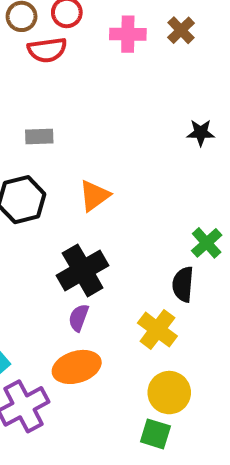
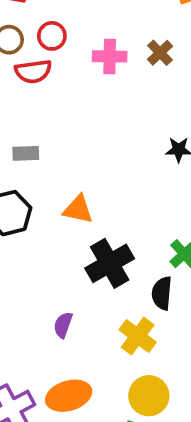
orange triangle: (94, 196) -> (78, 209), turned 48
black cross: (83, 270) -> (110, 263), moved
orange ellipse: (77, 367) -> (69, 396), moved

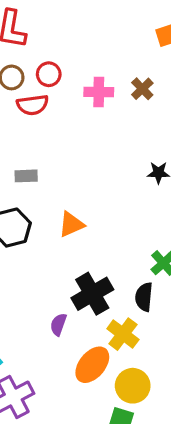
orange triangle: (78, 209) -> (71, 224), turned -36
black cross: (110, 263) -> (92, 294), moved
orange ellipse: (69, 396) -> (92, 365), moved, turned -33

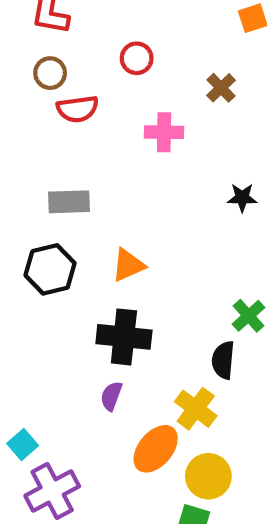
red circle: (49, 74) -> (137, 58), moved
pink cross: (99, 92) -> (164, 132), moved
gray rectangle: (26, 176) -> (69, 202), size x1.4
black cross: (92, 294) -> (124, 337), moved, turned 36

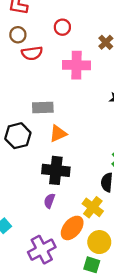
pink cross: (164, 132) -> (76, 65), size x1.4
gray rectangle: (69, 202) -> (43, 107), moved
purple cross: (52, 491) -> (42, 250), moved

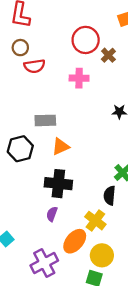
red circle: (62, 27) -> (86, 40), moved, size x1.6
pink cross: (76, 65) -> (79, 78), size x0.7

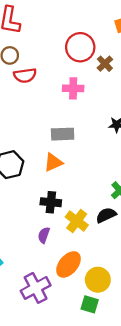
gray rectangle: (45, 120) -> (63, 134), moved
black cross: (58, 184) -> (51, 202), size x0.7
black semicircle: (110, 196) -> (106, 215), turned 60
yellow cross: (95, 221) -> (77, 221), moved

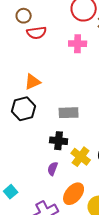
gray rectangle: (63, 134) -> (69, 113), moved
orange triangle: (53, 162) -> (33, 82), moved

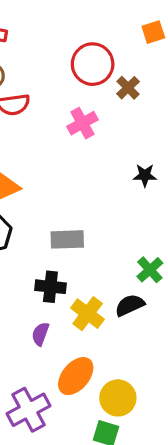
pink cross: (78, 44) -> (82, 123), turned -30

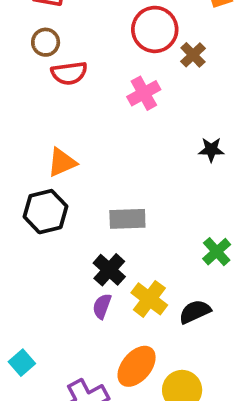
black cross: (50, 287) -> (109, 270), turned 36
black semicircle: (130, 305) -> (195, 312), moved
purple semicircle: (40, 334) -> (102, 306), moved

